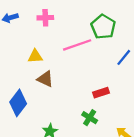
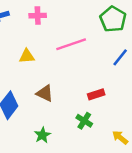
green pentagon: (103, 27) -> (113, 19), moved
brown triangle: (45, 79) -> (45, 93), moved

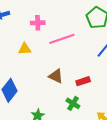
pink cross: (38, 16) -> (38, 23), moved
brown triangle: (45, 93) -> (56, 76), moved

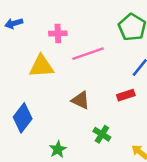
yellow triangle: (25, 49) -> (41, 66), size x1.5
red rectangle: (83, 81) -> (126, 95), moved

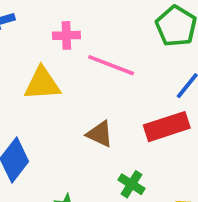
pink line: (88, 54) -> (111, 65), turned 40
red rectangle: (126, 95) -> (167, 127), size x1.6

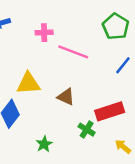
yellow triangle: (42, 84) -> (28, 83), moved
red rectangle: (167, 127) -> (110, 111), moved

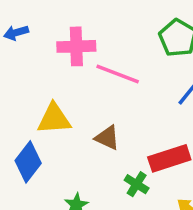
pink cross: (44, 33) -> (76, 46), size x1.5

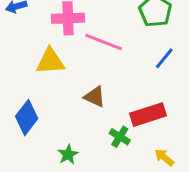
yellow triangle: (54, 119) -> (50, 61), moved

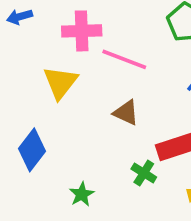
yellow triangle: (50, 61) -> (60, 82), turned -48
brown triangle: (95, 97) -> (126, 113), moved

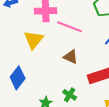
green cross: (144, 173) -> (70, 95), moved

